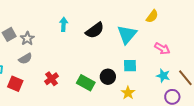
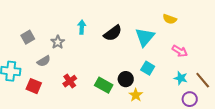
yellow semicircle: (152, 16) -> (170, 19), turned 72
gray star: (27, 38) -> (58, 42), moved
cyan square: (130, 66) -> (148, 68), turned 32
yellow star: (128, 93) -> (136, 95), moved

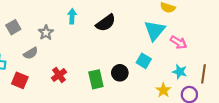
cyan triangle: (145, 37) -> (155, 30), moved
brown line: (203, 80) -> (204, 74), turned 48
green rectangle: (104, 85) -> (96, 79), turned 48
yellow star: (136, 95) -> (163, 90), moved

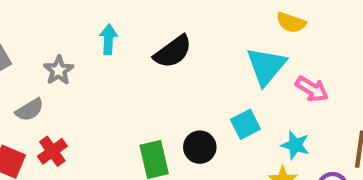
cyan square: (144, 61) -> (245, 124), turned 32
cyan star: (180, 72) -> (295, 145), moved
red cross: (59, 75) -> (52, 151), moved

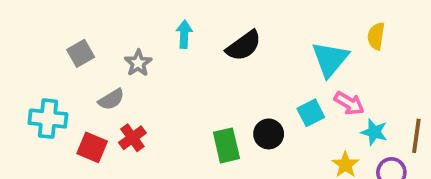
yellow semicircle: (291, 23) -> (376, 36), moved, turned 80
pink arrow: (312, 89) -> (349, 103), moved
cyan star: (295, 145) -> (374, 132), moved

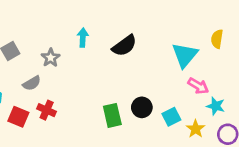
cyan square: (311, 113) -> (171, 117), moved
red cross: (132, 138) -> (47, 110), turned -30

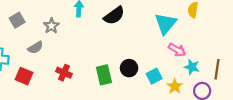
red cross: (47, 110) -> (64, 73), moved

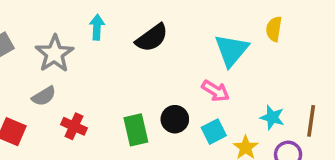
gray star: (51, 26) -> (54, 54), size x1.5
gray semicircle: (35, 48) -> (44, 96), moved
pink arrow: (177, 50) -> (216, 91), moved

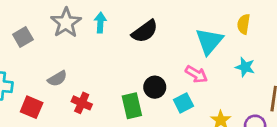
gray star: (54, 54) -> (66, 23), moved
cyan star: (272, 117) -> (245, 67), moved
black circle: (175, 119) -> (155, 87), moved
cyan square: (214, 132) -> (183, 103), moved

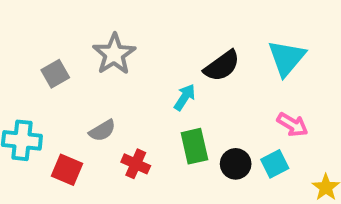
cyan arrow: (100, 23) -> (185, 97), moved, turned 30
cyan triangle: (209, 41) -> (287, 58), moved
black circle: (155, 87) -> (236, 164), moved
green rectangle: (132, 106) -> (194, 146), moved

